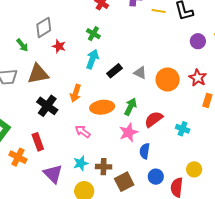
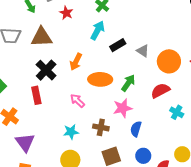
red semicircle: (154, 119) -> (160, 91), moved
red rectangle: (38, 142) -> (36, 95), moved
brown cross: (104, 167) -> (101, 127), moved
purple triangle: (53, 174) -> (25, 142), moved

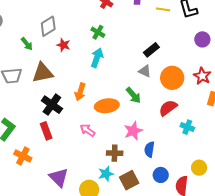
black rectangle: (118, 45) -> (151, 50), moved
green arrow: (128, 83) -> (133, 95), moved, turned 114
cyan star: (71, 132) -> (106, 174), moved
purple triangle: (25, 142) -> (59, 177), moved

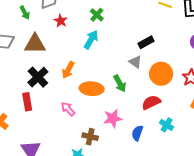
blue semicircle: (149, 149) -> (137, 133), moved

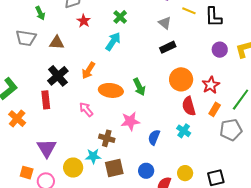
green arrow: (25, 13) -> (40, 13), moved
brown triangle: (35, 44) -> (57, 43), size x0.7
gray triangle: (135, 62) -> (165, 23), moved
red semicircle: (151, 102) -> (189, 106), moved, turned -84

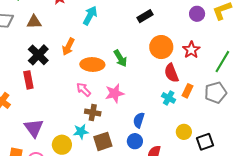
pink arrow: (86, 109) -> (84, 90), moved
orange rectangle: (215, 109) -> (188, 91), moved
blue semicircle: (154, 137) -> (139, 120), moved
yellow circle: (185, 173) -> (184, 132), moved

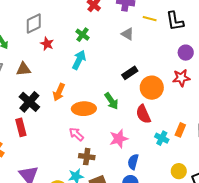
black rectangle: (145, 16) -> (130, 73), moved
red star: (191, 50) -> (181, 78), moved, turned 30
red semicircle: (171, 73) -> (143, 114), moved
pink star: (115, 93) -> (119, 139), moved

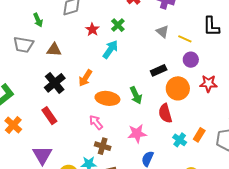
yellow line: (150, 19) -> (185, 39), moved
red star: (47, 44) -> (92, 29), moved
purple circle: (186, 53) -> (191, 60), moved
red rectangle: (21, 127) -> (49, 116), moved, turned -30

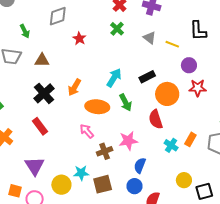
green cross: (118, 25) -> (117, 29), moved
cyan arrow: (110, 49) -> (114, 78), moved
purple circle: (191, 60) -> (189, 65), moved
brown cross: (103, 146) -> (105, 151), moved, turned -35

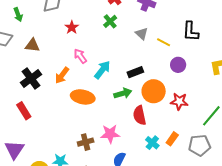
red star: (198, 88) -> (179, 101), moved
green arrow: (126, 102) -> (123, 93), moved, turned -84
pink arrow: (87, 131) -> (80, 56), moved

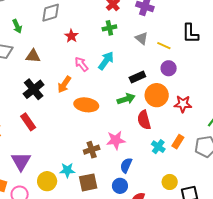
green cross: (110, 21) -> (109, 28), turned 32
purple circle: (178, 65) -> (169, 68), moved
cyan arrow: (102, 70) -> (106, 61), moved

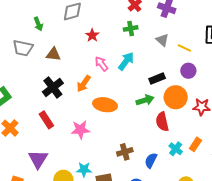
pink star: (116, 140) -> (80, 130), moved
brown cross: (92, 150) -> (125, 152), moved
blue semicircle: (126, 165) -> (151, 160), moved

